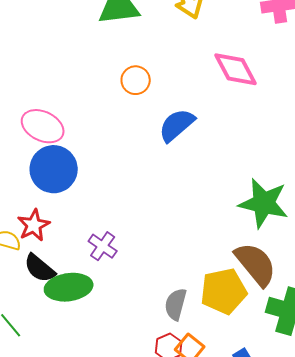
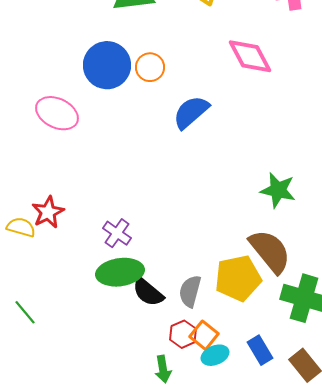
blue circle: (54, 169) -> (107, 65), moved
green star: (264, 203) -> (278, 190), size x0.7
black semicircle: (40, 268) -> (148, 292), moved
green ellipse: (69, 287) -> (120, 272), moved

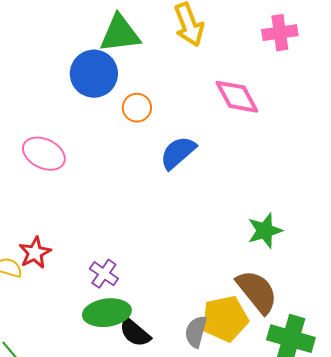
blue circle: (107, 65) -> (94, 74), moved
green star: (278, 190) -> (265, 231), turned -30
gray semicircle: (190, 291) -> (196, 332), moved

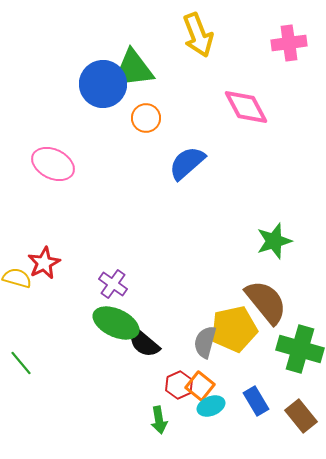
green triangle: (120, 34) -> (133, 69), moved
green ellipse: (107, 313) -> (116, 323), turned 33

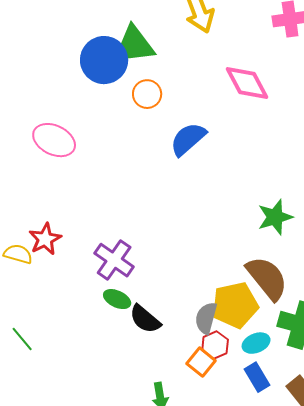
purple cross: (113, 284) -> (114, 260), size x1.4
green ellipse: (116, 323) -> (117, 299), size x0.6
red hexagon: (179, 385) -> (215, 345), moved
cyan ellipse: (211, 406) -> (256, 343), moved

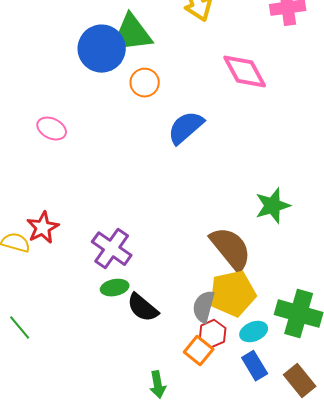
pink ellipse: (54, 140) -> (52, 129), size x0.7
brown semicircle: (267, 278) -> (231, 249), moved
green ellipse: (117, 299) -> (115, 288), turned -36

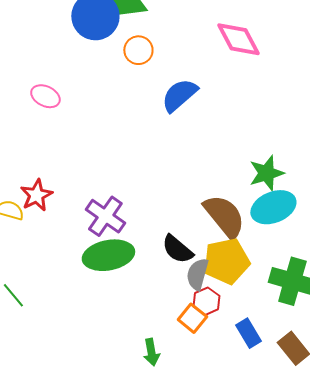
green ellipse: (115, 288) -> (108, 255), size x1.8
black semicircle: (143, 308) -> (177, 249), moved
cyan ellipse: (254, 332) -> (273, 207), moved, size x1.6

